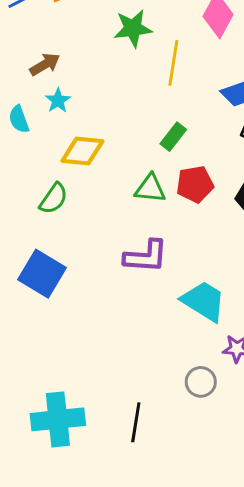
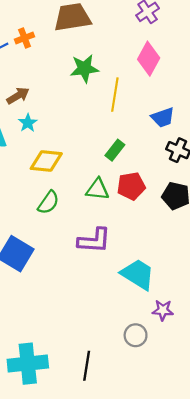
green semicircle: (54, 199) -> (48, 202), moved

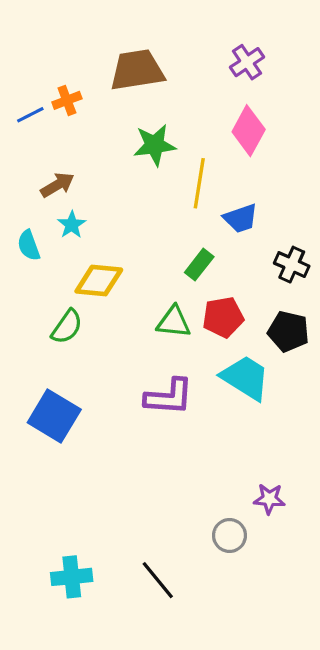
blue trapezoid: (163, 117) -> (241, 218), moved
green semicircle: (48, 202) -> (67, 327), moved
cyan trapezoid: (138, 274) -> (245, 378), moved
cyan cross: (28, 364) -> (72, 577), size x0.7
black line: (87, 366) -> (158, 580), turned -48

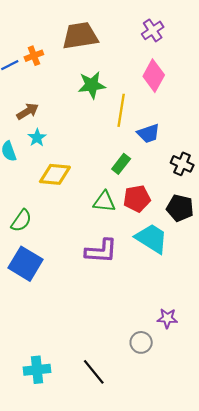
green semicircle: (67, 327) -> (21, 221), moved

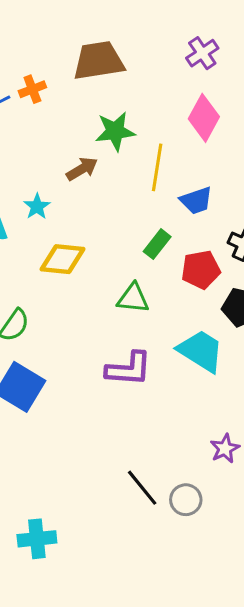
brown arrow: (28, 111) -> (82, 169), moved
red pentagon: (137, 199) -> (201, 270), moved
purple star: (167, 318) -> (225, 449), moved, turned -30
black line: (94, 372) -> (142, 488), moved

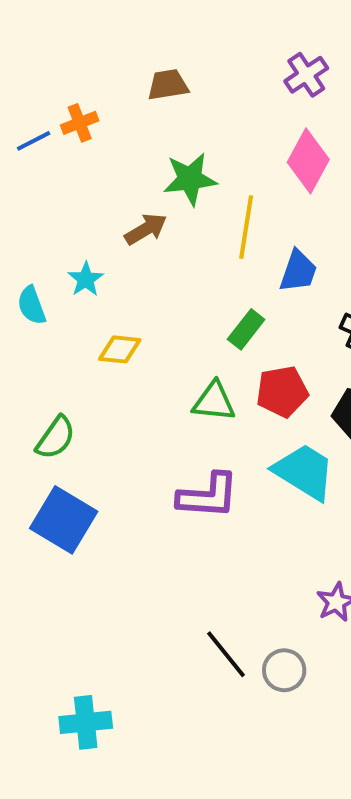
brown trapezoid: (99, 61) -> (168, 85), size x0.6
blue trapezoid: (196, 200) -> (298, 271), turned -52
yellow diamond: (62, 259) -> (120, 349), size x0.7
red pentagon: (201, 270) -> (282, 392), moved

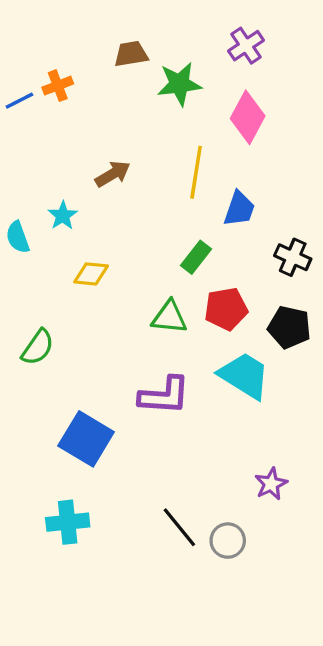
green star: (190, 179) -> (179, 84), moved
blue square: (64, 520) -> (86, 439), moved
cyan cross: (86, 722) -> (68, 522), moved

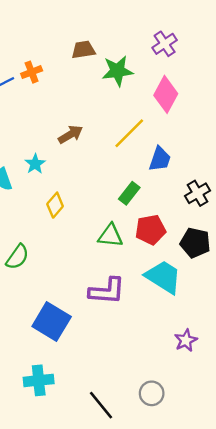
yellow line: (196, 172) -> (129, 133), turned 36
black cross: (293, 257) -> (198, 193), turned 35
yellow diamond: (91, 274) -> (55, 205), turned -55
purple star: (271, 484) -> (186, 340), moved
black line: (179, 527) -> (101, 405), moved

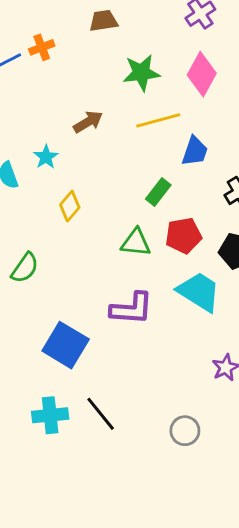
green star: (117, 71) -> (141, 73), moved
yellow line: (129, 133) -> (158, 120), turned 30
black line: (101, 405) -> (101, 414), moved

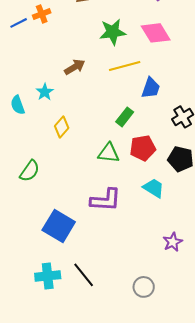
pink diamond: (202, 74) -> (156, 33), turned -60
cyan trapezoid: (199, 292) -> (154, 188), size x0.7

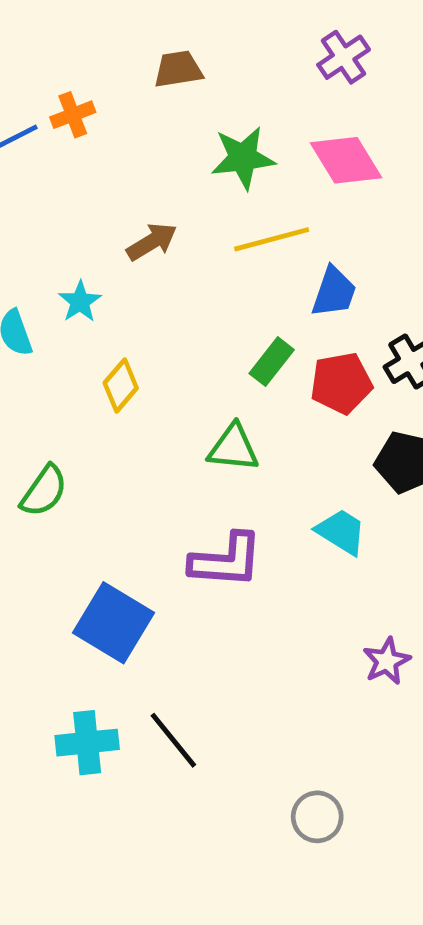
red pentagon: (143, 148) -> (341, 383), moved
gray circle: (144, 287) -> (317, 817), moved

